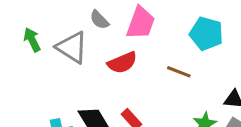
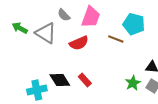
green arrow: (32, 40) -> (20, 28), turned -35
brown line: (179, 72) -> (116, 39), moved

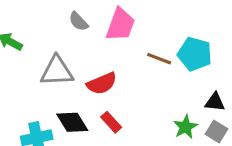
cyan pentagon: (134, 24) -> (195, 54), moved
gray triangle: (46, 33) -> (57, 71), moved, turned -35
red semicircle: (79, 43) -> (102, 83), moved

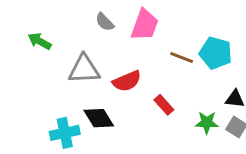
red rectangle: (111, 122) -> (164, 105), moved
green star: (185, 127) -> (207, 123), turned 30

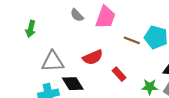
green arrow: (40, 41) -> (31, 29), turned -105
gray triangle: (84, 69) -> (53, 62), moved

